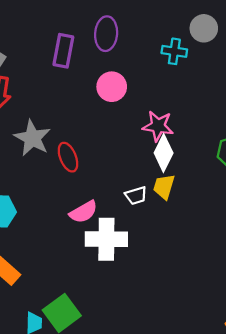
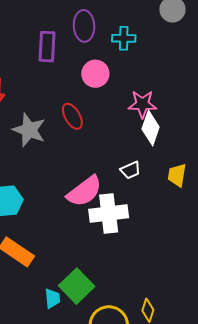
cyan cross: (174, 51) -> (124, 38), moved
red ellipse: (68, 157) -> (72, 116), moved
yellow trapezoid: (164, 187) -> (177, 175), moved
pink semicircle: (83, 212) -> (84, 191), size x1.4

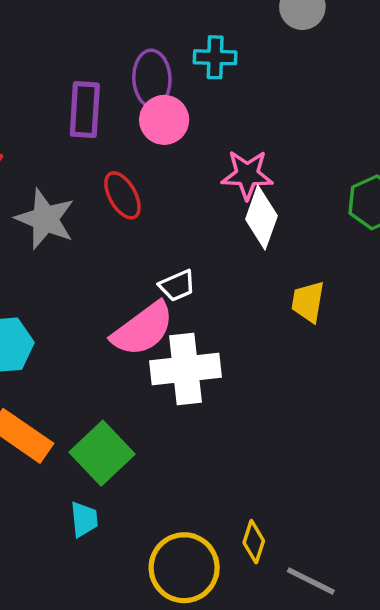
purple ellipse: (84, 26) -> (152, 79), moved
purple rectangle: (47, 47) -> (85, 110), moved
white trapezoid: (130, 170) -> (177, 286), moved
green square: (77, 286) -> (102, 453), moved

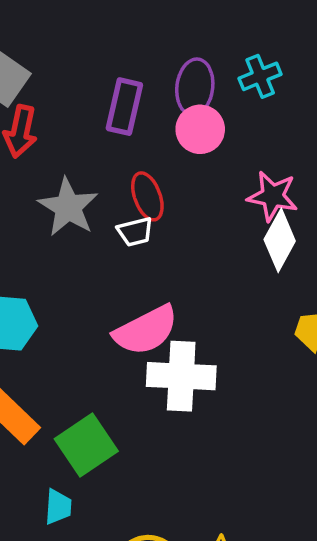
cyan cross: (215, 57) -> (260, 76), turned -33
white trapezoid: (177, 286) -> (135, 232), moved

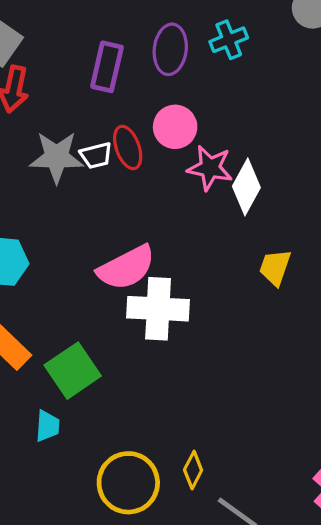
pink circle: (200, 129) -> (175, 127), moved
pink star: (273, 196) -> (210, 168), moved
gray star: (68, 207) -> (57, 157), turned -30
white trapezoid: (135, 232) -> (96, 155), moved

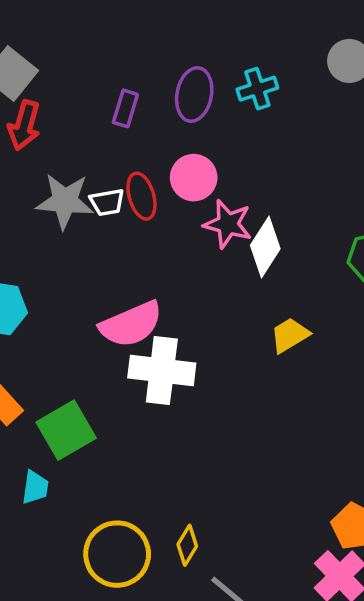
purple rectangle: (107, 67) -> (125, 108), size x0.7
yellow trapezoid: (275, 267) -> (290, 335), turned 36

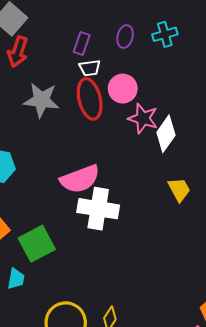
purple ellipse: (194, 94) -> (125, 36), size x0.7
red ellipse: (141, 196) -> (90, 99), size x1.4
white trapezoid: (107, 202) -> (90, 68), moved
yellow trapezoid: (290, 335) -> (179, 190), turned 90

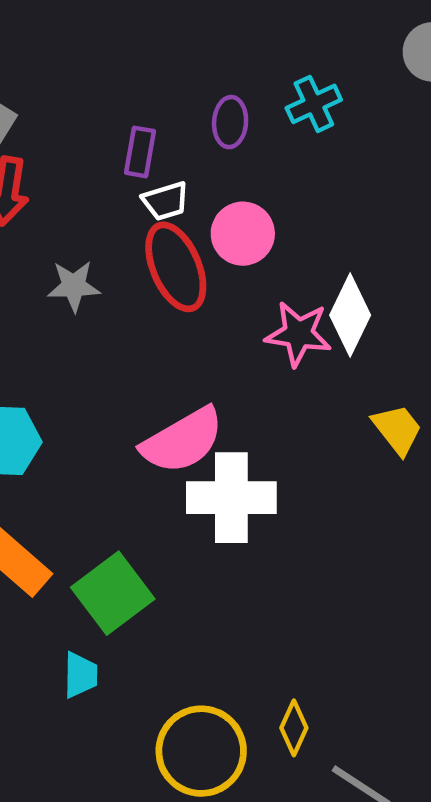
gray star: (41, 100) -> (74, 286), size x0.7
pink star: (143, 118) -> (298, 334), moved

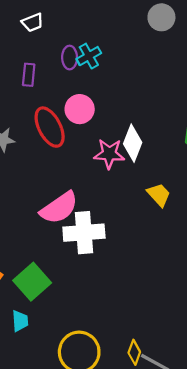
cyan cross: (314, 104) -> (89, 56), moved
white trapezoid: (165, 201) -> (33, 22), moved
yellow diamond: (294, 728) -> (134, 352), moved

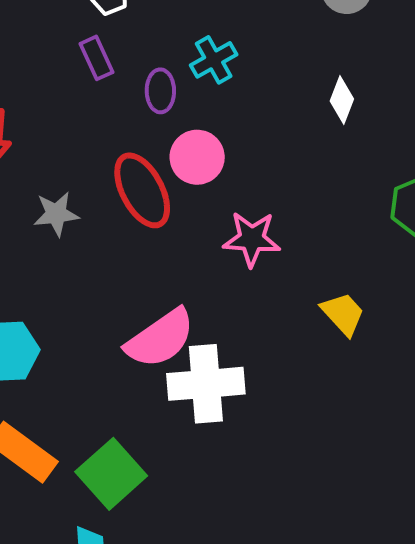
purple ellipse: (70, 58) -> (160, 91), moved
purple rectangle: (29, 75) -> (97, 58), moved, turned -30
white diamond: (133, 143) -> (342, 100), moved, size x0.7

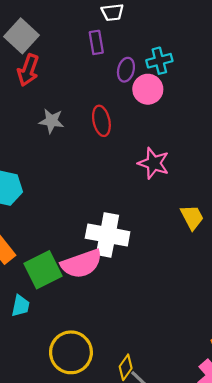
pink circle: (197, 157) -> (148, 89), moved
red ellipse: (142, 190) -> (101, 121), size x0.7
pink semicircle: (160, 338) -> (82, 264), moved

